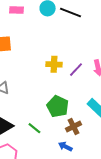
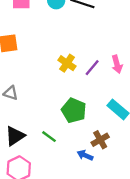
yellow cross: (54, 64) -> (67, 63), turned 35
brown cross: (73, 127) -> (100, 140), moved

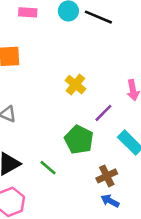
purple line: (92, 68) -> (103, 113), moved
blue arrow: (85, 155) -> (110, 201), moved

